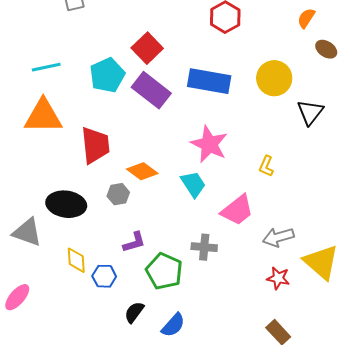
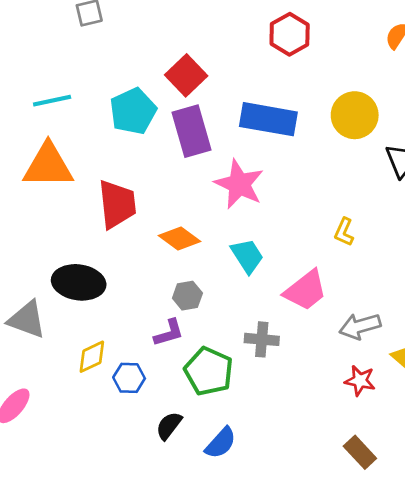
purple rectangle: (151, 90) -> (191, 131), turned 36
pink star: (209, 144) -> (239, 184), moved
gray hexagon: (118, 194) -> (187, 296), moved
yellow diamond: (76, 260) -> (92, 357), turned 68

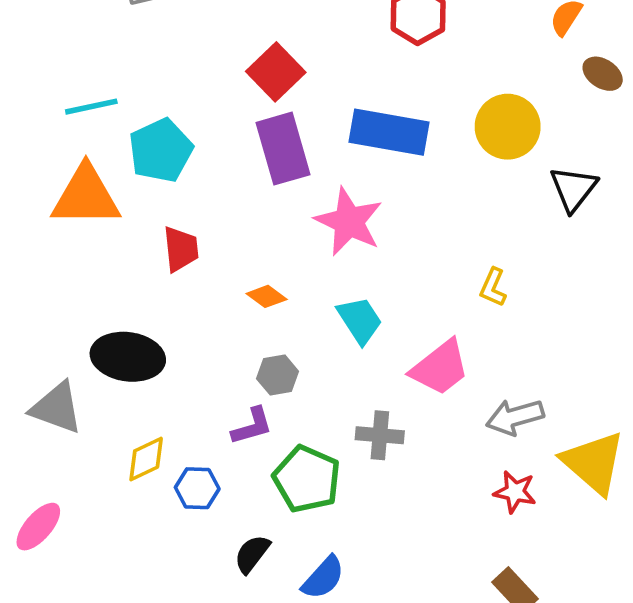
cyan pentagon: (133, 111) -> (161, 150), moved
red trapezoid: (117, 204) -> (181, 249), size x0.7
orange diamond: (179, 239) -> (267, 296), size x0.7

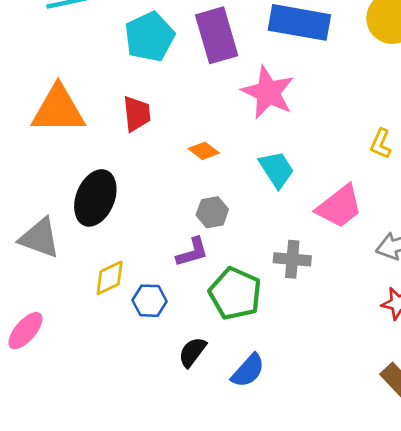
cyan pentagon: (161, 150) -> (150, 37), moved
orange triangle: (86, 196) -> (58, 109), moved
black ellipse: (128, 357) -> (95, 198), turned -76

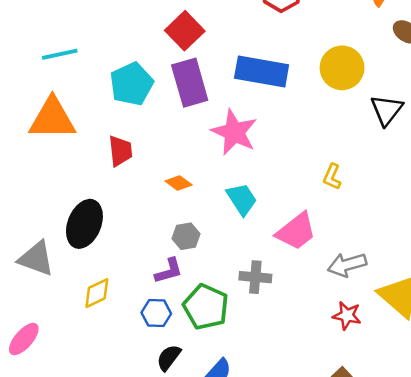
orange triangle: (58, 109) -> (52, 119), moved
blue hexagon: (150, 301) -> (156, 313), moved

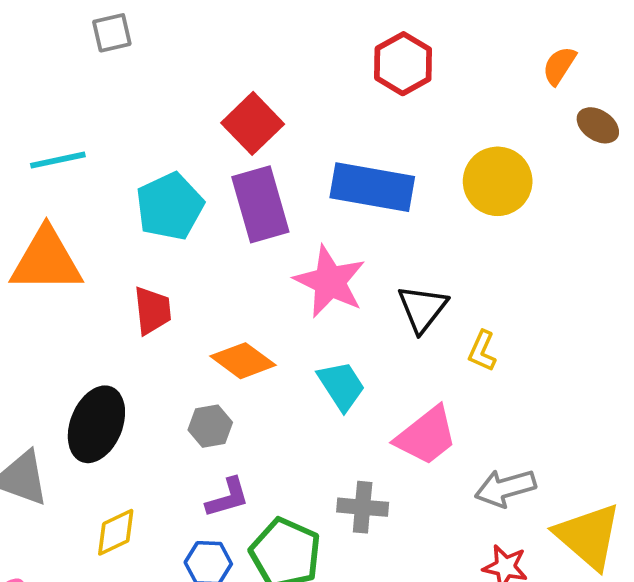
black triangle: (387, 110) -> (422, 309), moved
orange diamond: (179, 183) -> (243, 361), size x1.5
gray hexagon: (186, 236) -> (210, 426), moved

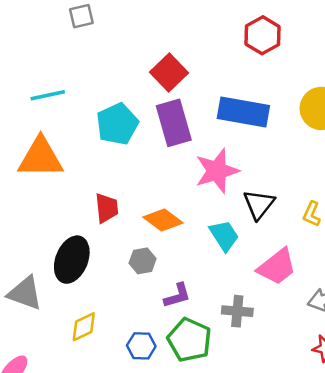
pink star: (330, 282) -> (217, 171), turned 30
black triangle: (422, 309) -> (259, 204), moved
red trapezoid: (152, 310) -> (107, 208), moved
purple L-shape: (228, 498) -> (177, 296), moved

